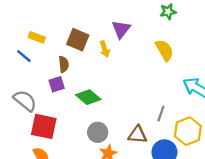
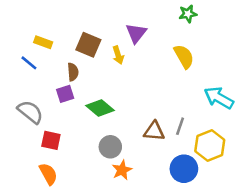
red square: (44, 126) -> (51, 140), size x0.7
brown triangle: (138, 135) -> (154, 131), moved

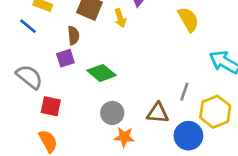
brown triangle: (154, 131) -> (158, 113), moved
orange star: (122, 170) -> (124, 137), turned 30

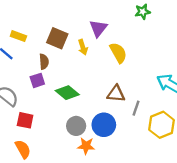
yellow semicircle: (188, 19) -> (118, 53), moved
brown triangle: (158, 113) -> (116, 94), moved
blue circle: (188, 136) -> (104, 125), moved

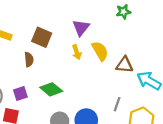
yellow arrow: (83, 47) -> (77, 52), moved
purple square: (37, 80) -> (20, 94), moved
brown triangle: (116, 94) -> (125, 65), moved

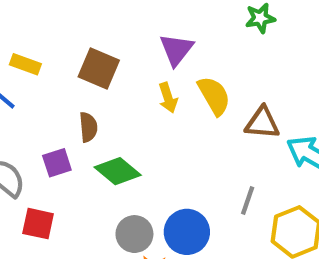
brown semicircle: (29, 60) -> (88, 127), moved
purple square: (20, 94) -> (57, 163), moved

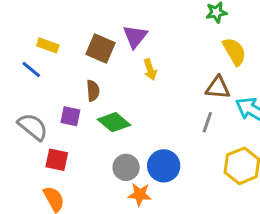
purple triangle: (176, 50) -> (135, 36), moved
yellow semicircle: (214, 96) -> (234, 51), moved
purple square: (57, 163) -> (70, 116), turned 30
gray line: (248, 200) -> (207, 122), moved

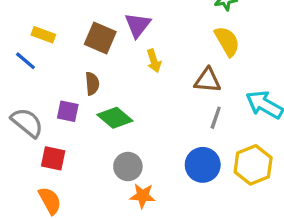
yellow semicircle: (234, 51) -> (227, 41), moved
brown triangle: (218, 88) -> (208, 80), moved
blue circle: (164, 166) -> (203, 165), moved

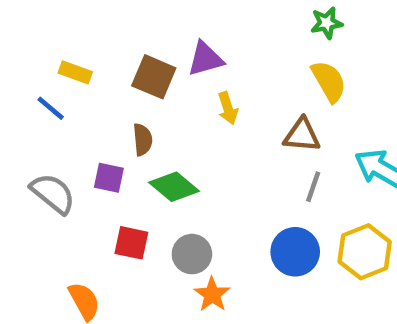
purple triangle: (138, 25) -> (205, 59), turned 36
red square: (53, 158) -> (131, 243), moved
orange star: (143, 196) -> (212, 294), turned 30

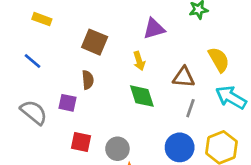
purple triangle: (205, 59) -> (154, 29), moved
yellow rectangle: (75, 72) -> (42, 19), moved
yellow semicircle: (329, 81) -> (219, 60), moved
green diamond: (174, 187) -> (142, 96), moved, turned 32

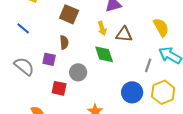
brown triangle: (184, 77) -> (124, 34), moved
gray line: (190, 108) -> (148, 65), moved
gray circle: (117, 149) -> (78, 72), moved

